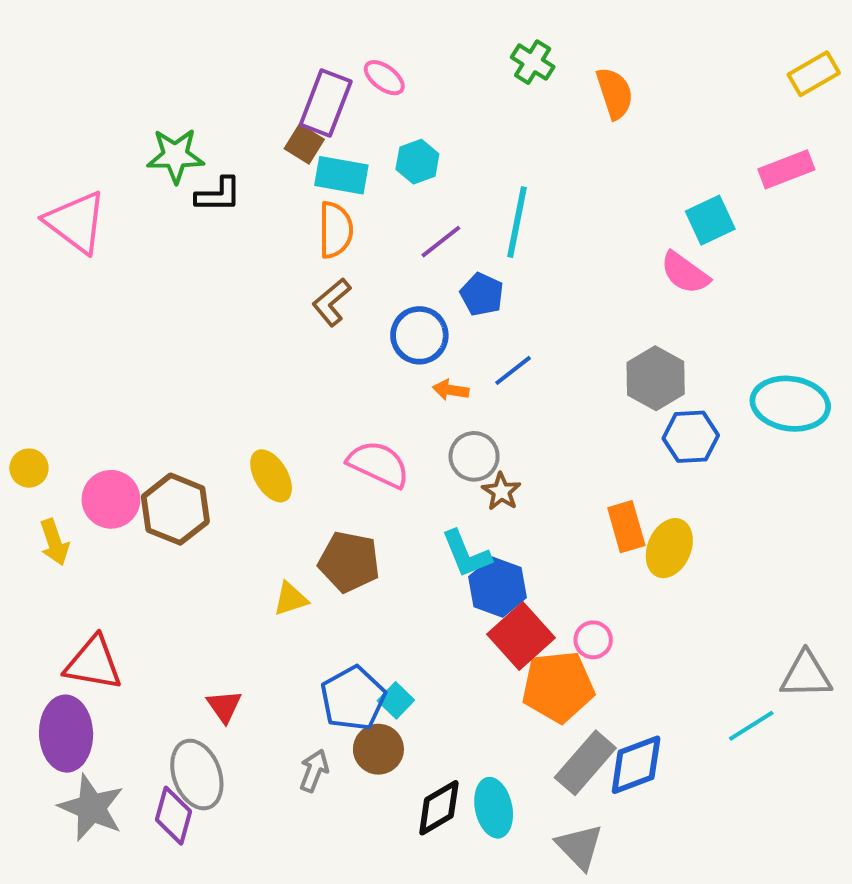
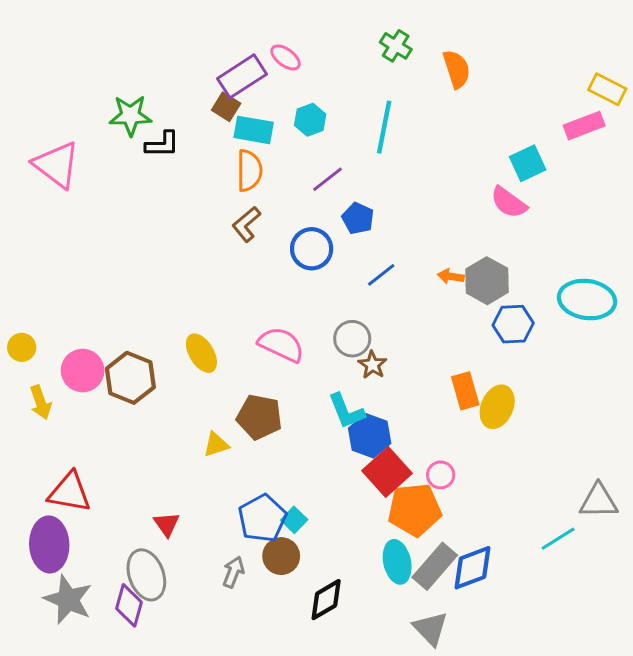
yellow rectangle: (814, 74) -> (607, 89), moved, turned 57
purple rectangle: (326, 103) -> (242, 76), turned 36
cyan line: (517, 222) -> (384, 127), moved
orange arrow: (451, 390) -> (451, 276), moved
cyan ellipse: (494, 808) -> (397, 562), moved

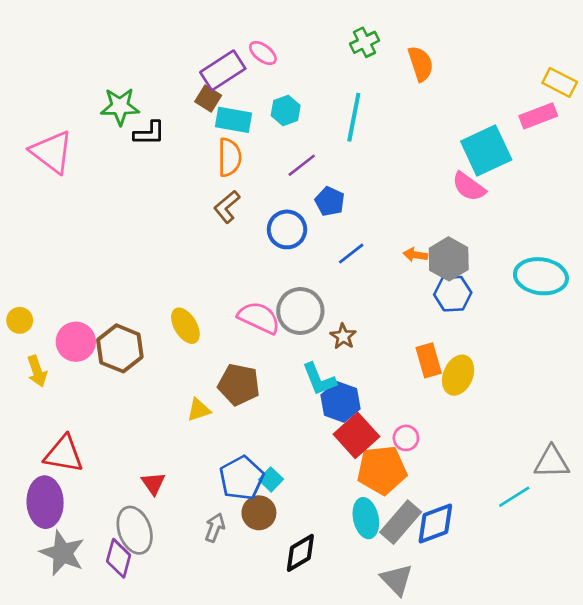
green cross: (396, 46) -> (365, 42), turned 32
cyan square: (528, 163) -> (486, 151), size x1.5
blue hexagon: (513, 324) -> (453, 294), moved
gray circle: (352, 339) -> (300, 311), moved, size x1.4

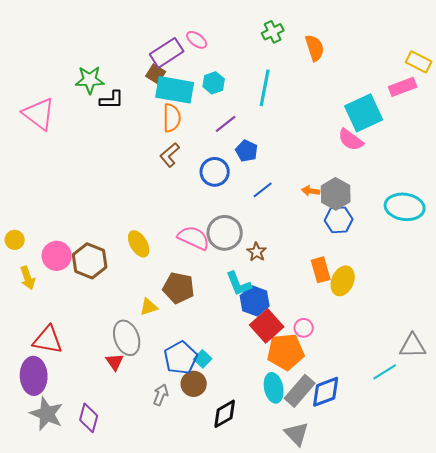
cyan rectangle: (234, 120) -> (175, 90), size x1.4
gray ellipse: (135, 530) -> (127, 338), moved

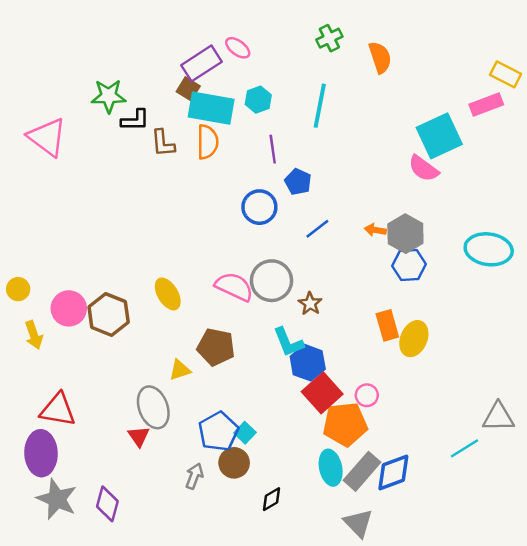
purple line: (226, 124) -> (273, 149), turned -60
brown L-shape: (170, 155) -> (163, 143), moved, turned -55
black diamond: (225, 414) -> (271, 499), size x0.7

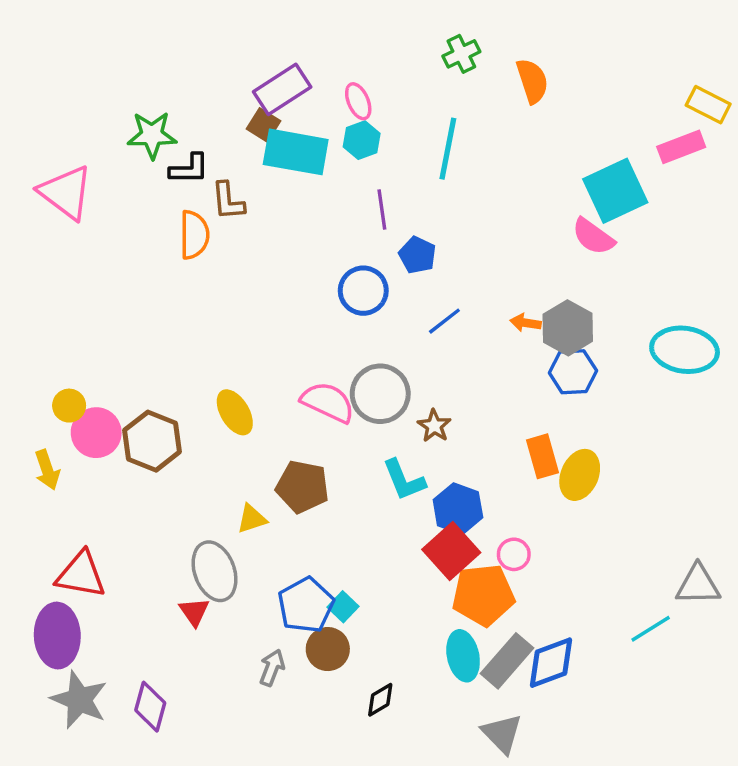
pink ellipse: (238, 48) -> (358, 101), moved, turned 30
orange semicircle: (208, 142) -> (194, 235), moved
yellow circle: (18, 289) -> (69, 406), moved
blue hexagon: (308, 363) -> (458, 509), moved

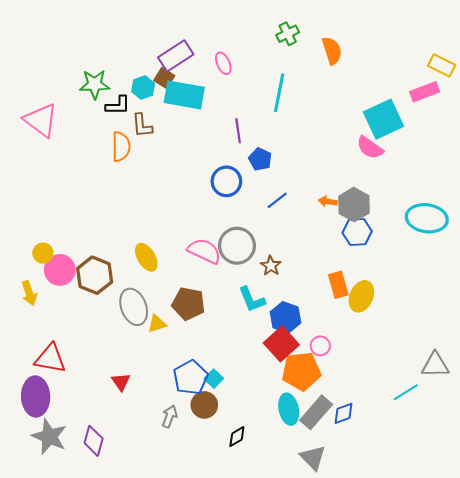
cyan hexagon: (362, 140) -> (143, 88), moved
gray ellipse: (215, 571) -> (134, 307), moved
blue diamond: (551, 663) -> (343, 413), size x0.7

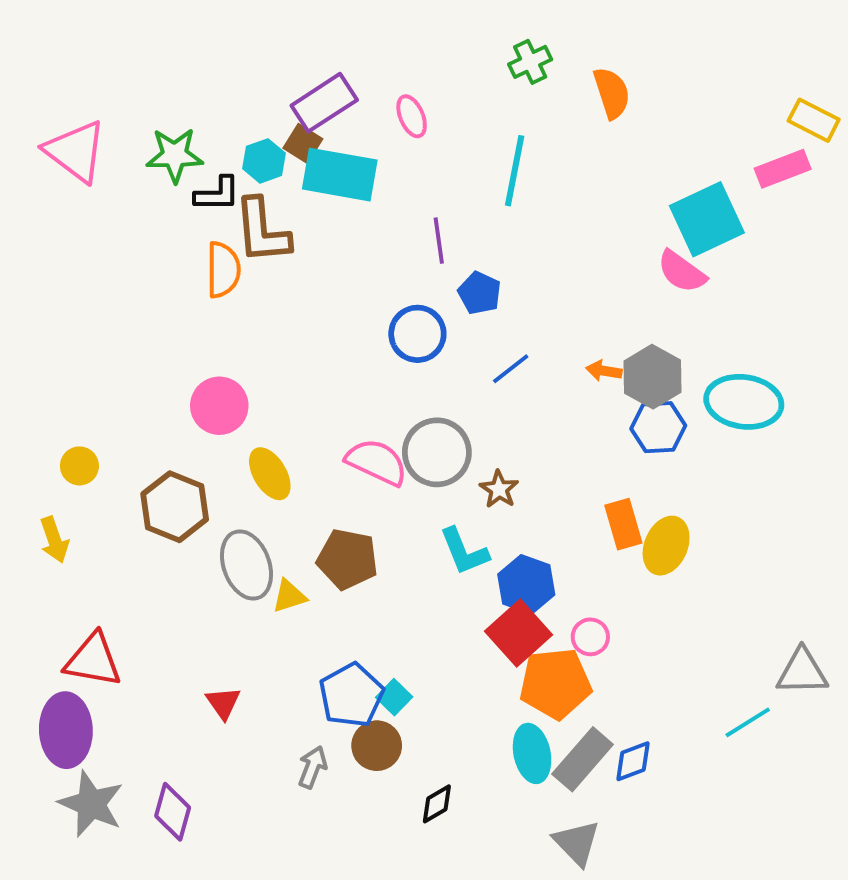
pink triangle: (41, 120) -> (76, 151), moved
brown L-shape: (142, 125) -> (262, 231), size x1.5
cyan ellipse: (427, 218) -> (744, 402), moved
pink circle: (60, 270) -> (219, 406), moved

